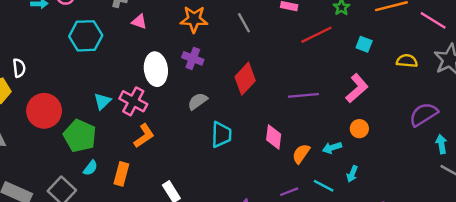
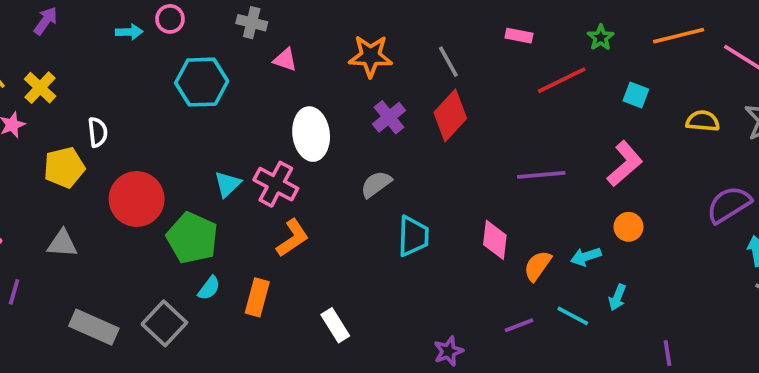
purple cross: (193, 58) -> (389, 117), moved, turned 30
red diamond: (245, 79) -> (450, 115), moved

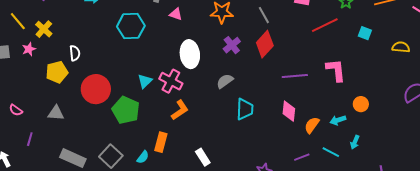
pink L-shape: (625, 164) -> (336, 70), moved, turned -55
purple line: (541, 175) -> (295, 76), moved
cyan semicircle: (209, 288) -> (143, 157), moved

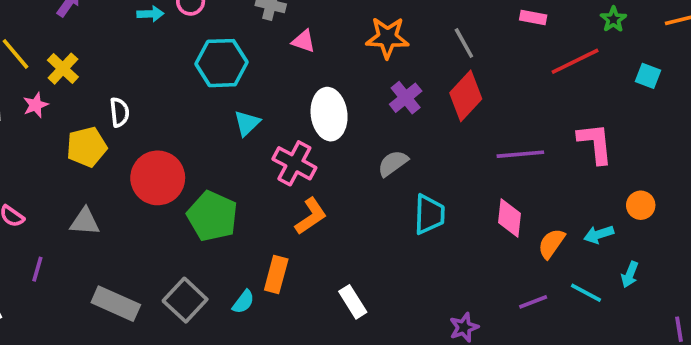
cyan triangle: (145, 81) -> (247, 123), moved

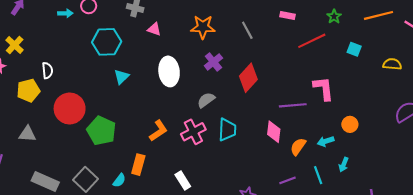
red diamond: (466, 96) -> (248, 78), moved
purple line: (520, 154) -> (293, 105), moved
pink cross: (294, 163) -> (193, 132), moved, turned 35
cyan line: (586, 293) -> (318, 175), turned 42

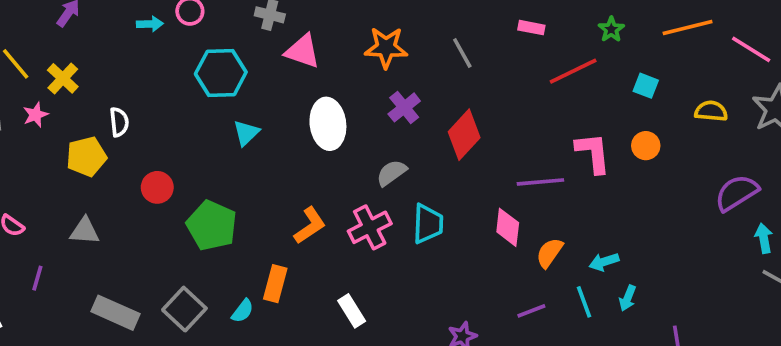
pink triangle: (154, 29) -> (303, 51), size x1.5
red circle: (70, 109) -> (157, 187), size x0.6
orange circle: (350, 124) -> (646, 146), moved
cyan arrow: (326, 141) -> (604, 262), moved
cyan arrow: (344, 165) -> (628, 298), moved

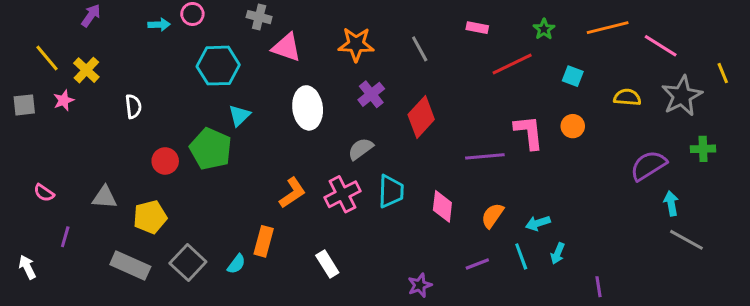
yellow pentagon: (86, 157) -> (150, 217), moved
green pentagon: (212, 226) -> (211, 149), moved
pink diamond: (508, 227) -> (442, 206), moved

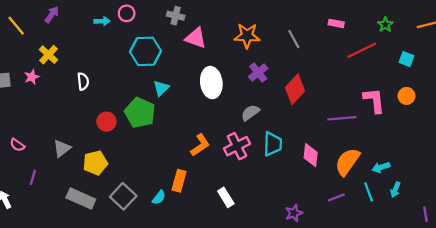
yellow line: (47, 58) -> (16, 26), moved
gray triangle: (105, 197) -> (62, 148), turned -42
orange semicircle: (492, 216) -> (347, 162), size x1.5

